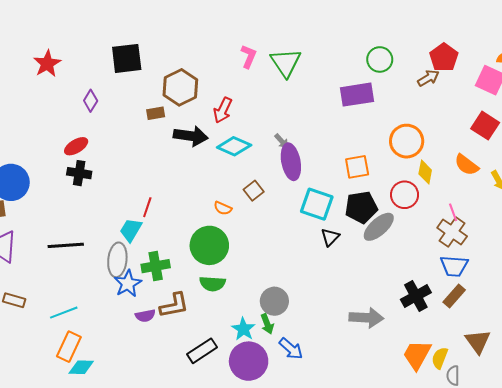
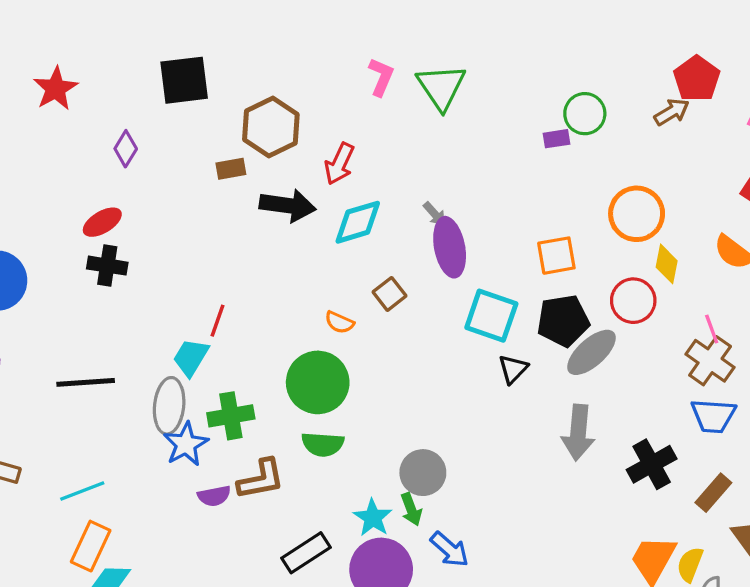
green circle: (380, 59) -> (585, 114), moved
purple rectangle: (357, 95) -> (556, 139), size x0.5
cyan diamond: (234, 146) -> (358, 222), turned -40
brown rectangle: (454, 296) -> (713, 493), moved
gray arrow: (366, 318) -> (578, 433), moved, turned 92

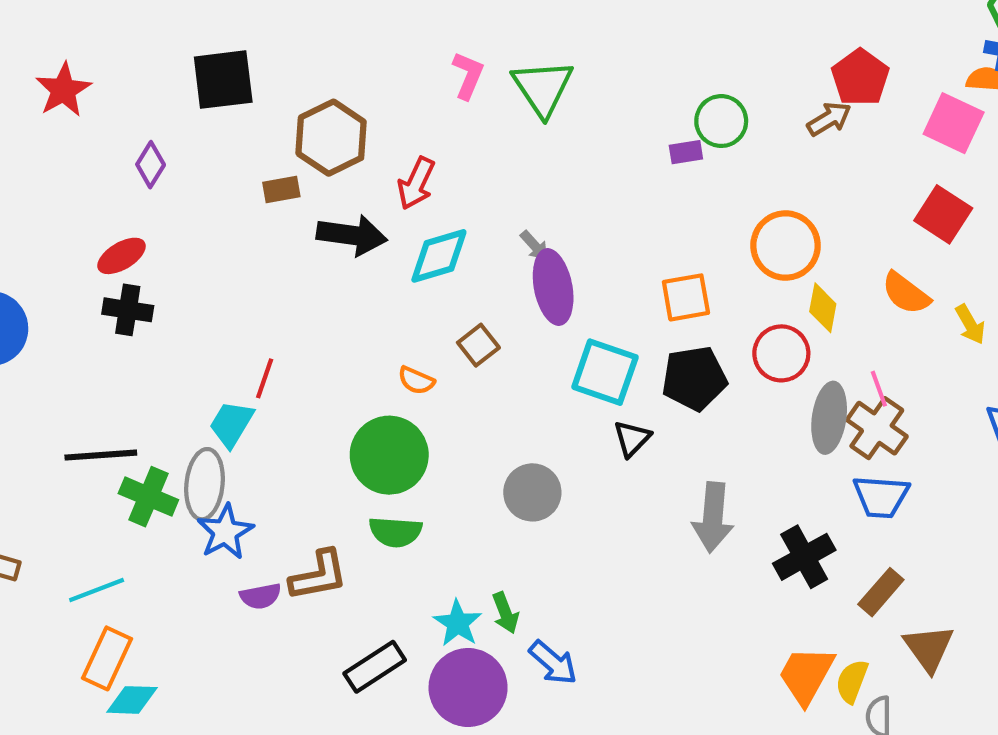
gray ellipse: (591, 352) -> (829, 418), moved, turned -40
green cross: (231, 416) -> (148, 497), moved, turned 33
gray circle: (423, 473) -> (532, 492), moved

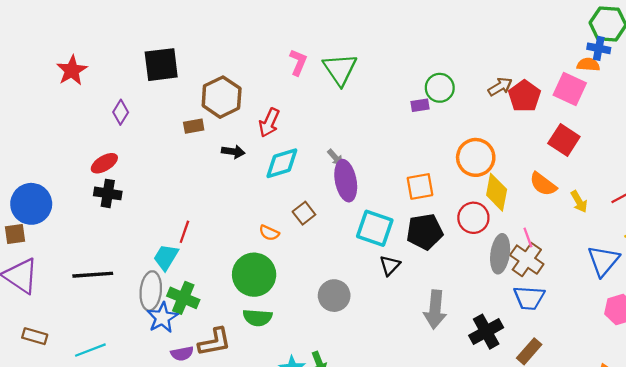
red pentagon: (860, 77) -> (524, 96), moved
black arrow: (352, 235) -> (233, 152), size x0.6
yellow diamond: (823, 308) -> (497, 192), size x1.4
green cross: (148, 497) -> (183, 298), moved

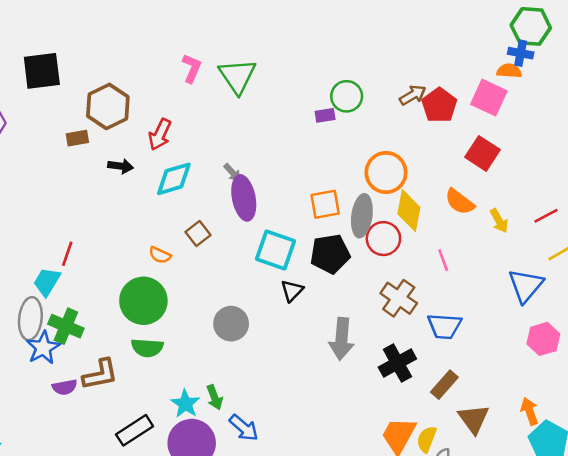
gray ellipse: (500, 254) -> (362, 216), moved
brown cross: (527, 260) -> (399, 298), moved

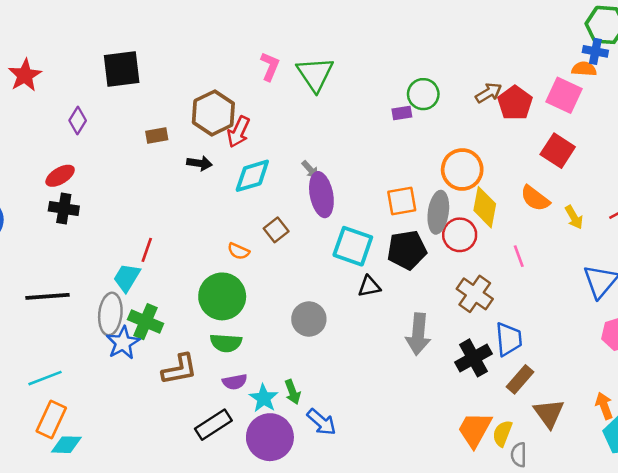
brown hexagon: (108, 106) -> (213, 113), moved
black triangle: (292, 291) -> (369, 286), turned 35
blue trapezoid: (444, 326) -> (509, 339), moved, turned -99
purple semicircle: (65, 387) -> (235, 382), moved

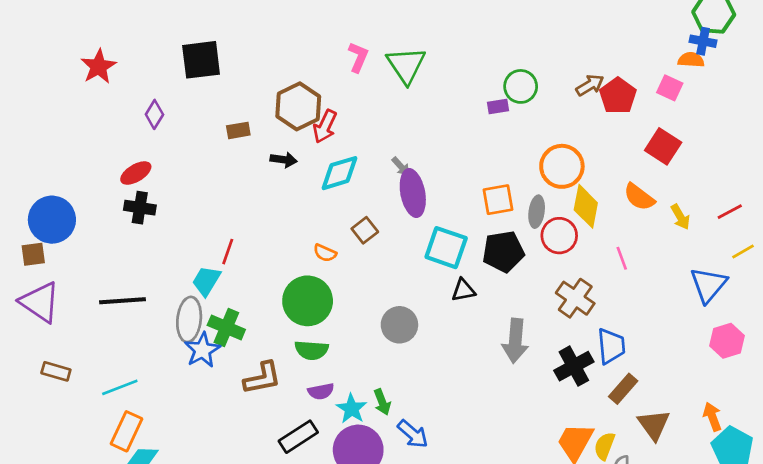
pink square: (564, 95) -> (670, 88), size x0.7
gray ellipse: (438, 212) -> (537, 212), size x0.7

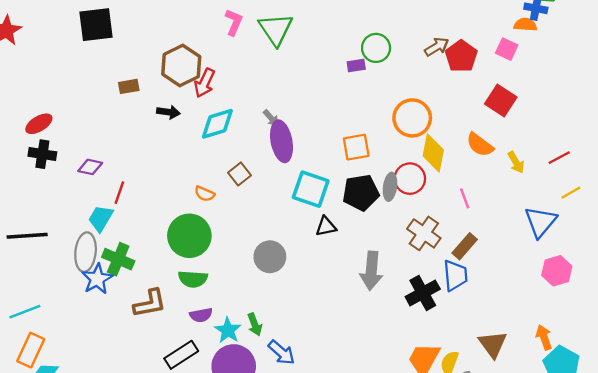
purple diamond: (154, 114) -> (90, 167), moved, turned 70
gray ellipse: (537, 212) -> (390, 187), moved
brown rectangle: (623, 389) -> (465, 246), moved

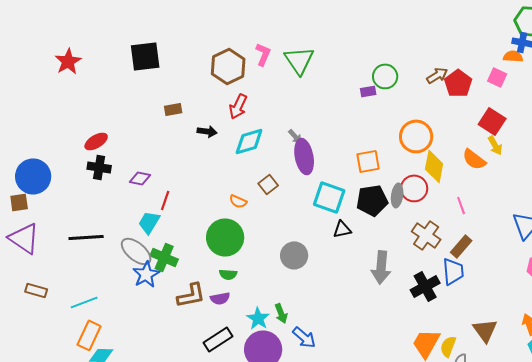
brown hexagon: (181, 65) -> (228, 66), moved
yellow arrow: (516, 162) -> (495, 145), moved
gray ellipse: (86, 252) -> (136, 251), turned -56
green semicircle: (193, 279) -> (228, 274), size x0.7
purple semicircle: (201, 315) -> (220, 298), moved

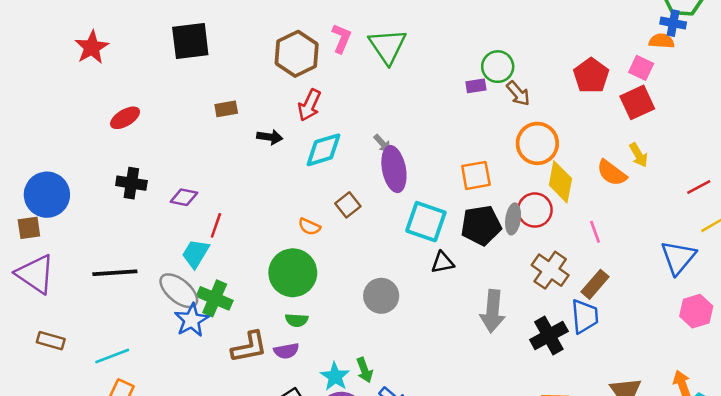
brown arrow: (437, 75) -> (518, 93), moved, turned 80
red square: (492, 121) -> (637, 102), moved, turned 32
red ellipse: (96, 141) -> (125, 118), moved

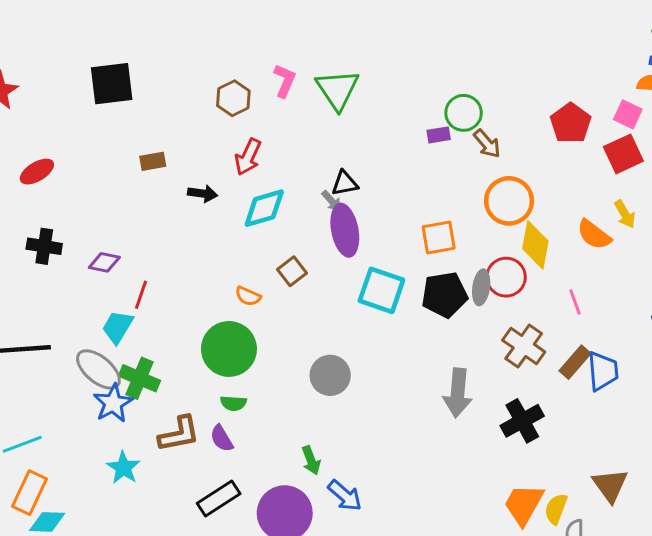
brown hexagon: (297, 54) -> (233, 98), size x0.7
black triangle: (443, 263) -> (345, 183), moved
blue trapezoid: (585, 316) -> (603, 371), moved
purple semicircle: (286, 351) -> (222, 438), turned 70
cyan star: (335, 376) -> (123, 468), moved

